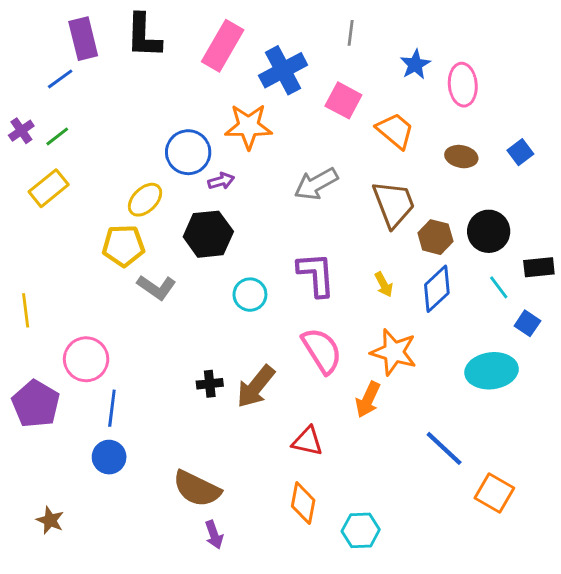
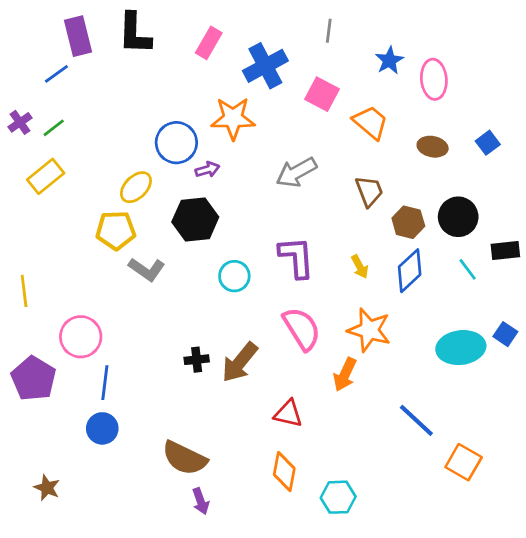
pink rectangle: (223, 46) -> (209, 43), size x0.7
brown trapezoid: (394, 204) -> (369, 191), size x0.7
blue square: (527, 323) -> (505, 334), moved

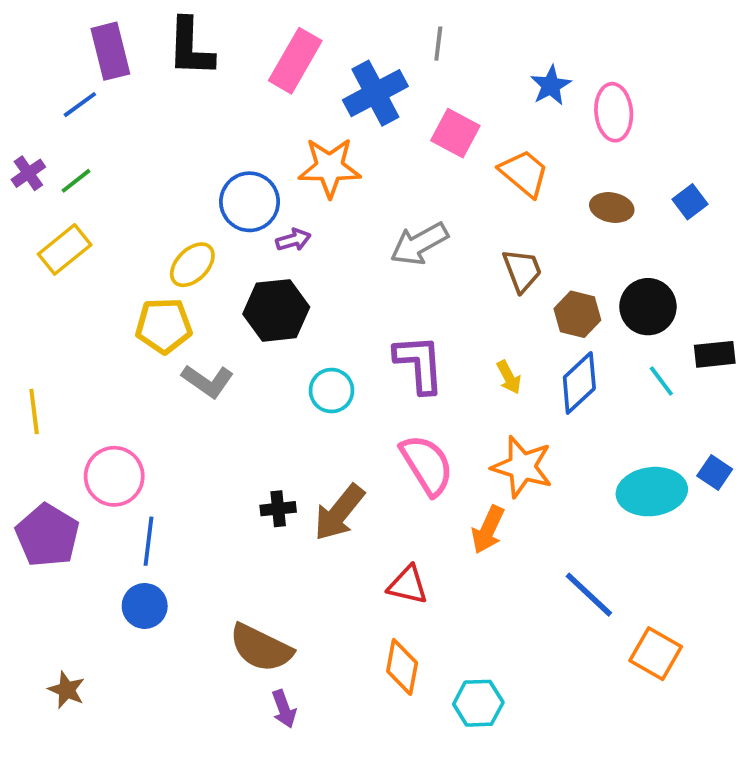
gray line: (329, 31) -> (438, 44), moved
pink rectangle: (209, 43) -> (295, 61), size x1.4

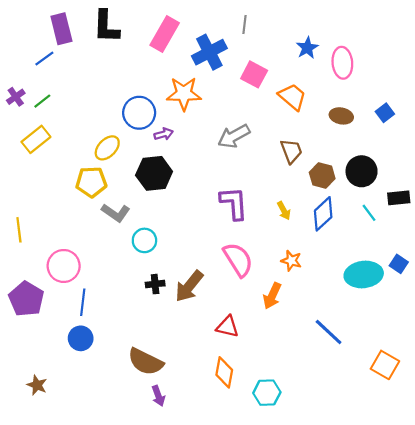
cyan circle: (332, 391) -> (144, 240), moved
orange star: (522, 467) -> (291, 261), size x0.6
orange square: (656, 654) -> (385, 365), moved

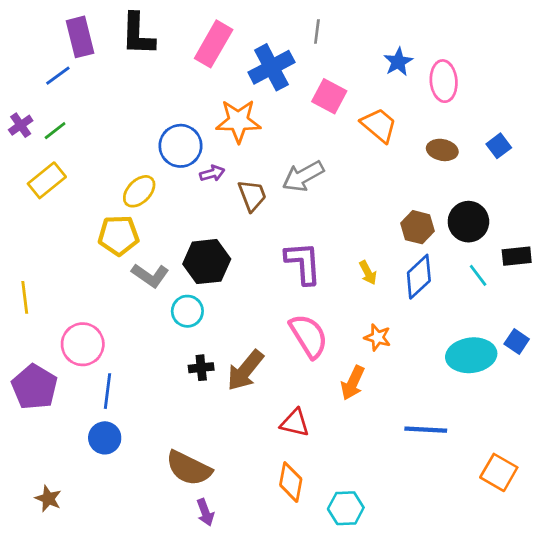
brown trapezoid: (291, 151) -> (252, 195), moved
black hexagon: (154, 173) -> (207, 262), moved
blue line: (329, 332) -> (426, 430), turned -40

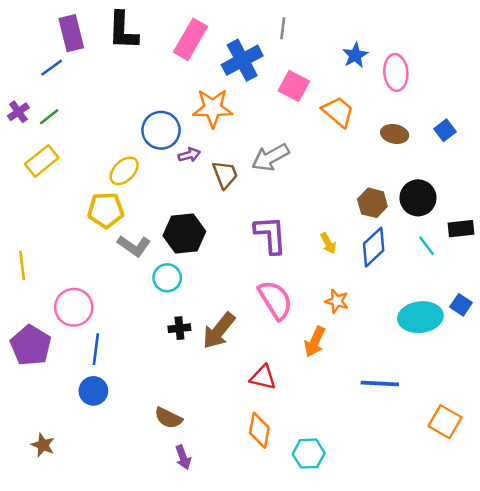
brown semicircle: (189, 468) -> (168, 418), size x0.7

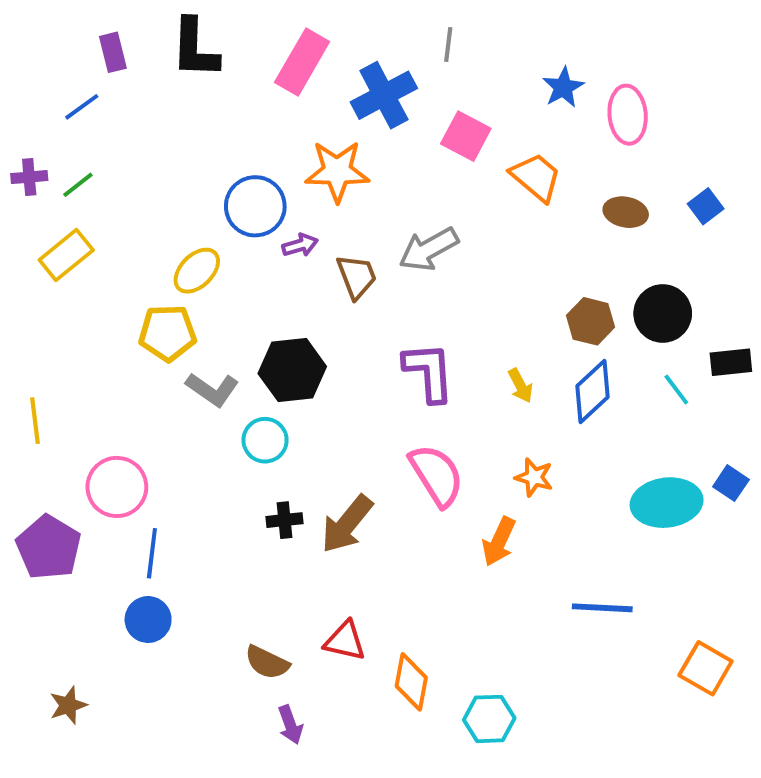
purple rectangle: (71, 33) -> (113, 52), size x0.7
purple cross: (18, 112) -> (29, 177), turned 30
red triangle: (263, 377) -> (345, 641), moved
brown star: (43, 445) -> (68, 705), turned 30

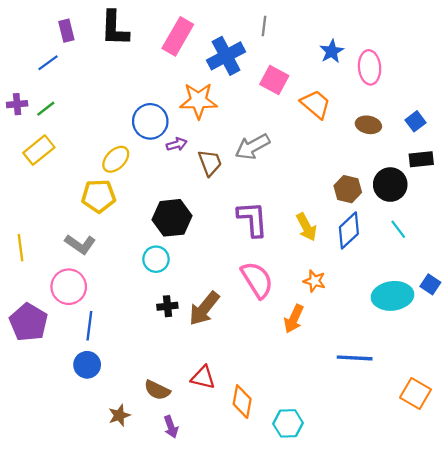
black rectangle: (731, 362) -> (421, 159), moved
yellow arrow: (520, 386) -> (306, 227), size x1.4
gray L-shape: (212, 390) -> (80, 244), moved
brown star: (68, 705) -> (119, 415), moved

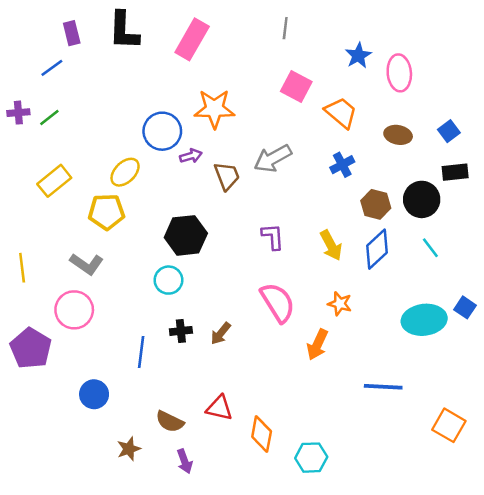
blue cross: (226, 56) -> (342, 165), moved, size x0.6
yellow rectangle: (39, 150) -> (54, 181), moved
purple L-shape: (252, 219) -> (273, 237), size x0.7
brown arrow: (204, 309) -> (221, 333), size x0.6
blue line: (89, 326) -> (141, 352), moved

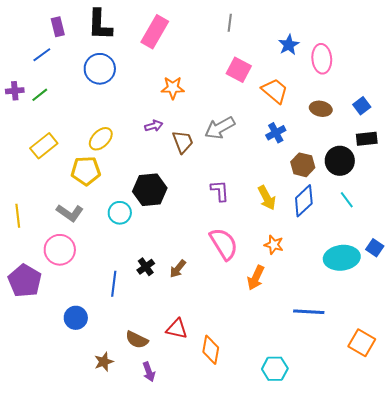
orange star: (214, 109) -> (173, 88), size x0.7
blue circle: (162, 131) -> (100, 69), moved
cyan circle: (168, 280) -> (120, 213), moved
black cross: (181, 331) -> (146, 267), turned -30
cyan hexagon: (311, 458) -> (275, 369), moved

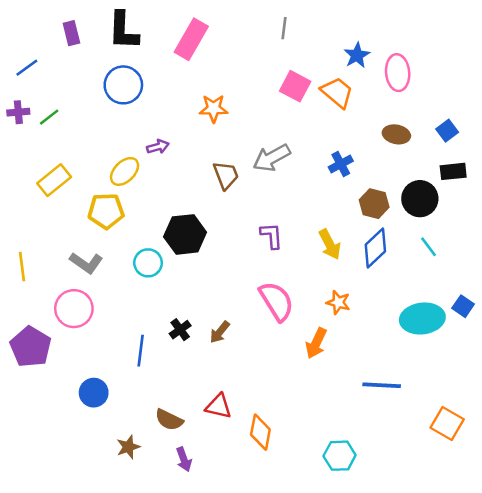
blue line: (42, 55) -> (27, 68), moved
orange trapezoid: (275, 91) -> (337, 92), moved
purple arrow: (154, 126) -> (158, 147), moved

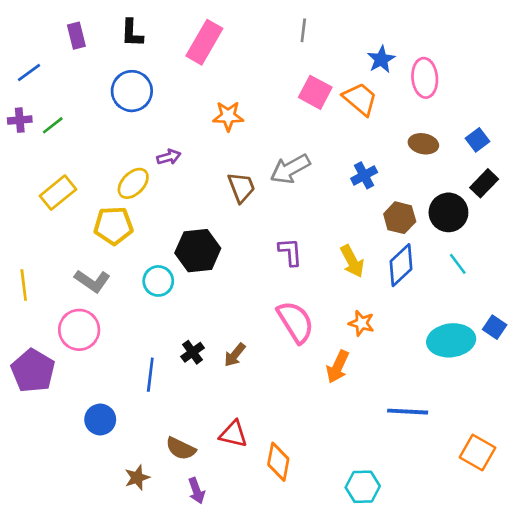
black L-shape: (123, 31) -> (132, 33), size x0.7
black rectangle: (453, 171) -> (484, 183), turned -40

